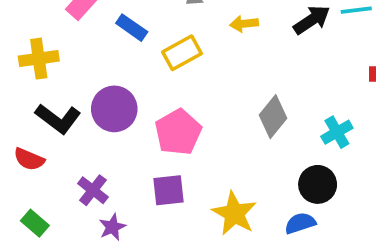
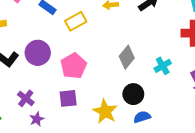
black circle: (318, 184) -> (133, 94), moved

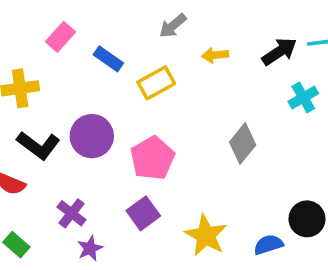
cyan cross: (163, 66) -> (303, 97), moved
black circle: (133, 94) -> (307, 219), moved
purple square: (68, 98) -> (143, 213), turned -30

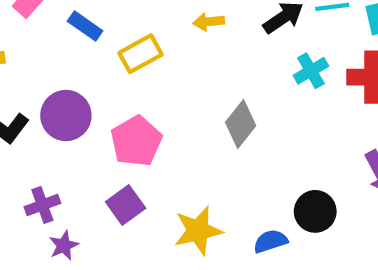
purple cross: (72, 213) -> (42, 205), turned 32
yellow star: (206, 235) -> (198, 231), turned 30

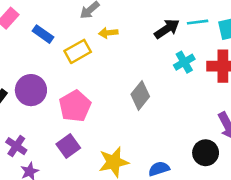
yellow arrow: (209, 22) -> (108, 33), moved
purple cross: (42, 205) -> (16, 146), turned -36
black circle: (315, 211) -> (206, 153), moved

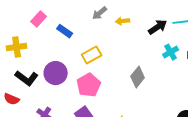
yellow arrow: (108, 33) -> (123, 21), moved
yellow rectangle: (78, 51) -> (92, 55), moved

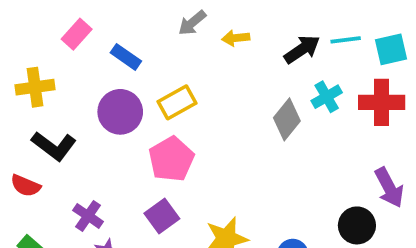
purple circle: (56, 73) -> (120, 112), moved
gray diamond: (138, 77) -> (287, 119), moved

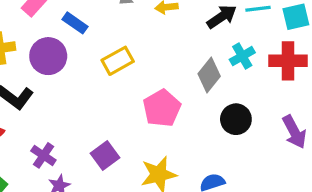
purple circle: (120, 112) -> (48, 56), moved
pink pentagon: (171, 159) -> (162, 108), moved
black circle: (357, 225) -> (236, 119), moved

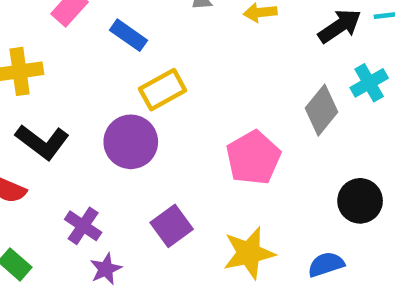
purple circle: (48, 56) -> (131, 142), moved
yellow rectangle: (118, 61) -> (163, 90), moved
black circle: (236, 119) -> (360, 201), moved

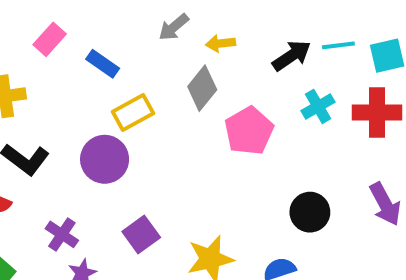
gray diamond: (321, 110) -> (202, 88), moved
pink pentagon: (253, 158) -> (249, 131), moved

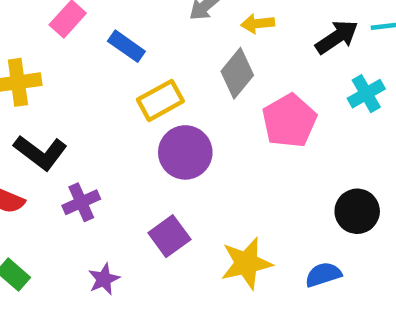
purple circle: (105, 159) -> (185, 152), moved
purple cross: (62, 234) -> (81, 202), moved, turned 32

